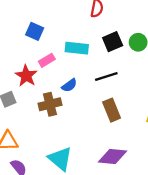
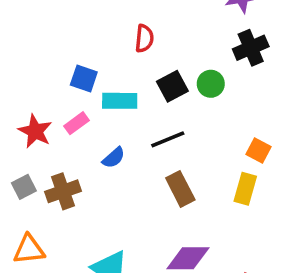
blue square: (35, 31) -> (84, 78), moved
red star: (26, 76) -> (35, 131), moved
brown cross: (50, 104) -> (63, 191), moved

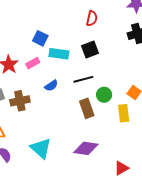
red semicircle: (144, 38) -> (92, 18), moved
green circle: (211, 84) -> (104, 95), moved
yellow rectangle: (245, 189) -> (124, 113), turned -30

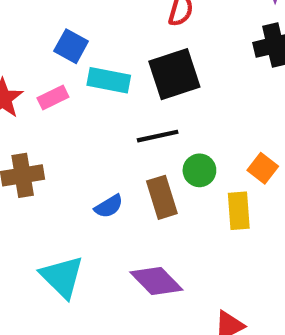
black square: (90, 49) -> (174, 74), size x1.4
blue semicircle: (51, 86) -> (109, 206), moved
purple diamond: (86, 148) -> (156, 281), turned 35

